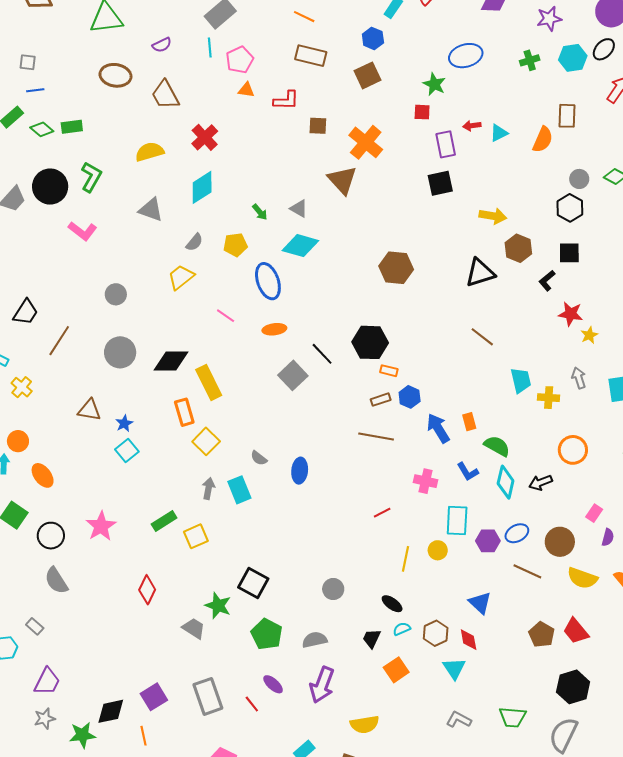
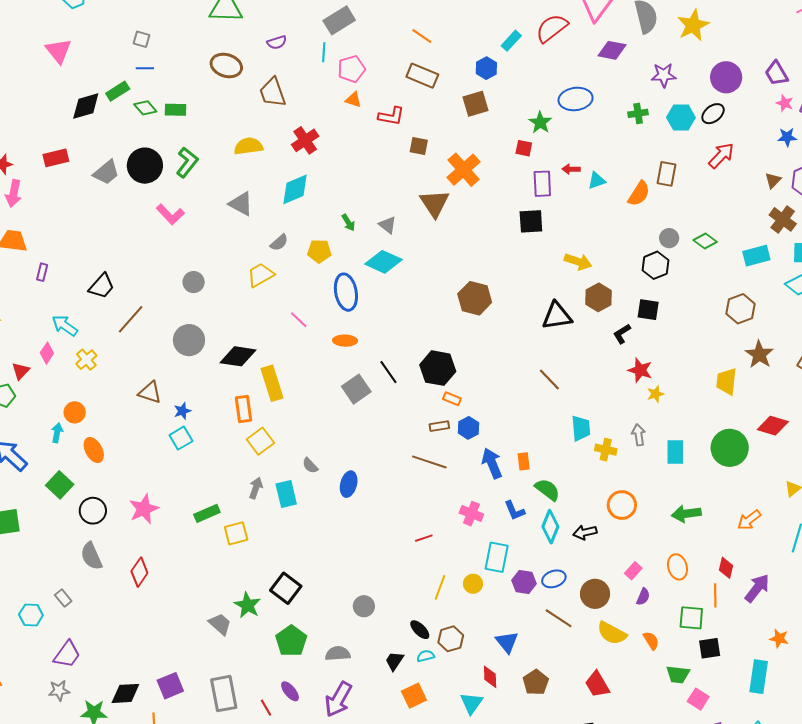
red diamond: (147, 590) -> (139, 572), moved
brown hexagon: (436, 633) -> (451, 639), moved
brown pentagon: (542, 635) -> (536, 682), moved

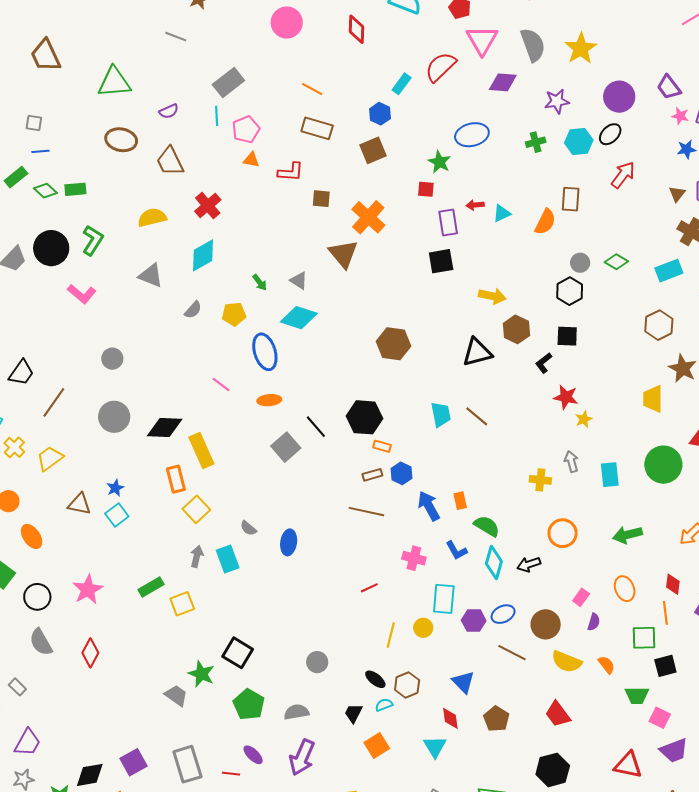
yellow trapezoid: (261, 275) -> (50, 458), moved
brown triangle: (150, 392) -> (79, 504), moved
cyan trapezoid: (581, 428) -> (441, 414), moved
red line: (266, 708) -> (231, 774), turned -48

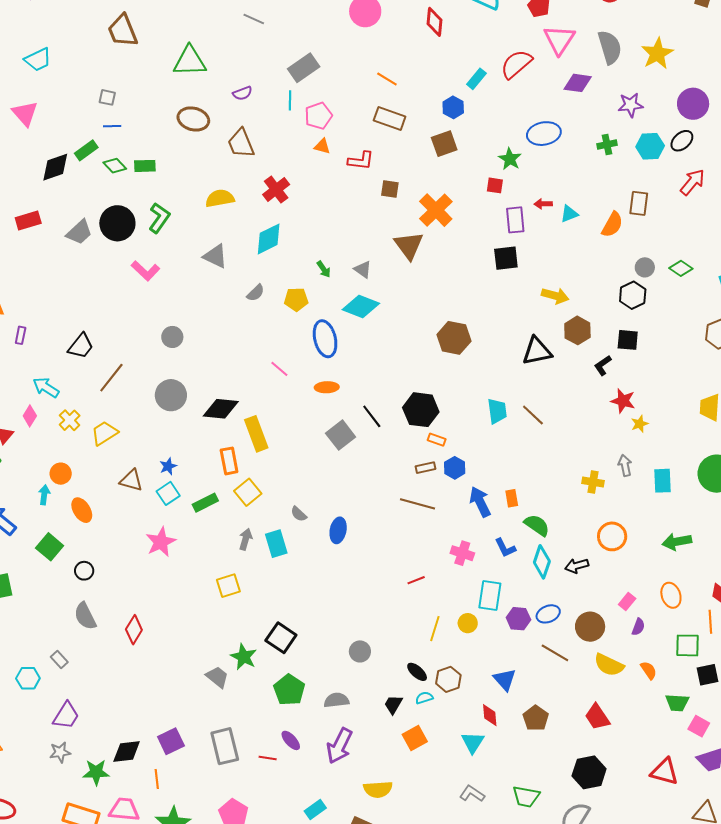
green rectangle: (151, 587) -> (205, 503), moved
pink star: (88, 590) -> (161, 542), moved
black circle: (37, 597) -> (84, 571), size x0.7

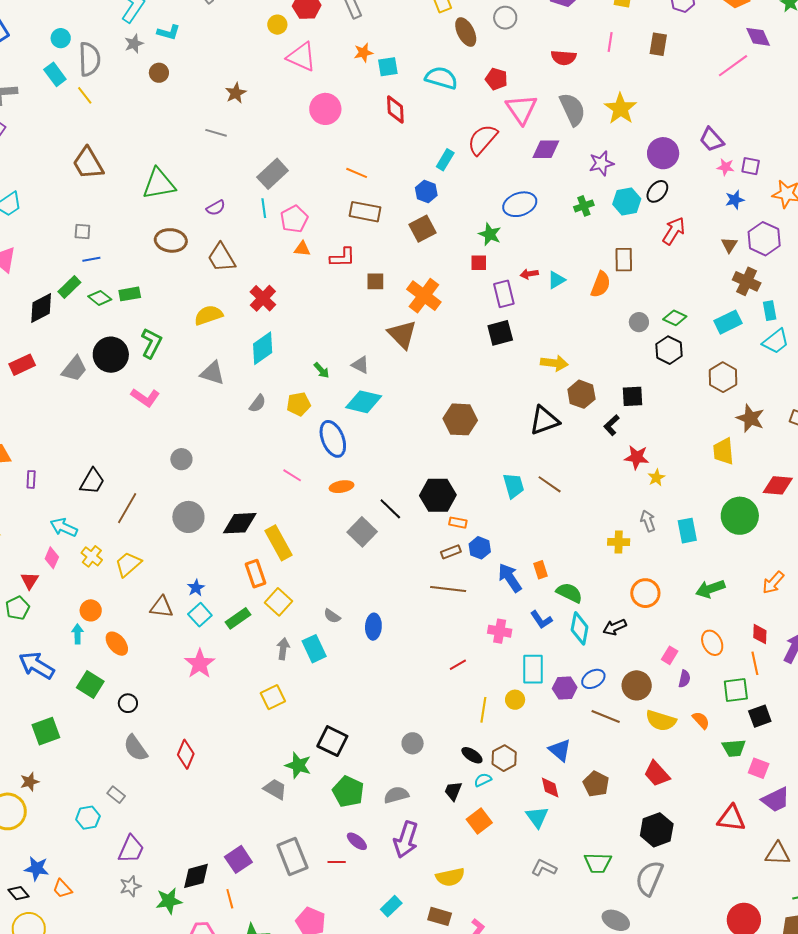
black hexagon: (633, 295) -> (669, 350), moved

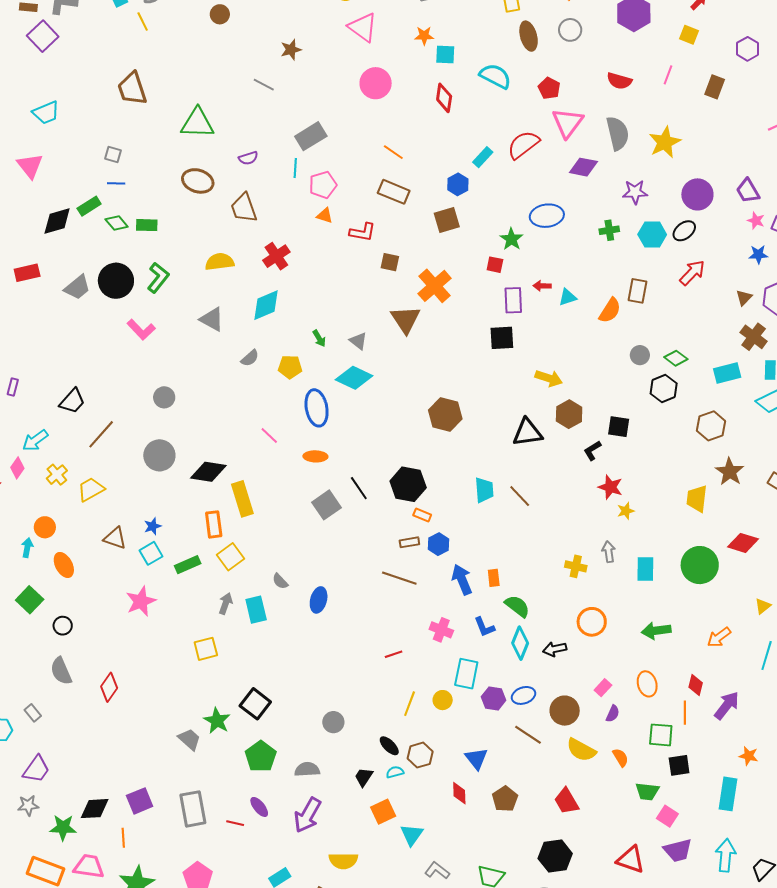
cyan arrow: (64, 527) -> (35, 440), turned -72
cyan triangle: (537, 817) -> (412, 835), moved

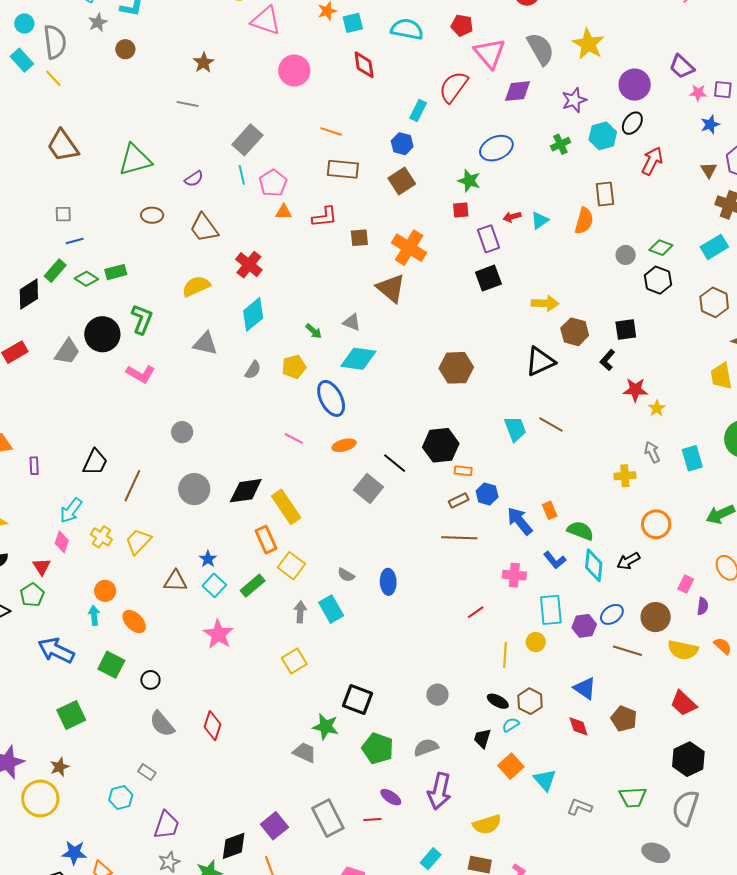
brown ellipse: (198, 181) -> (152, 215), size x0.7

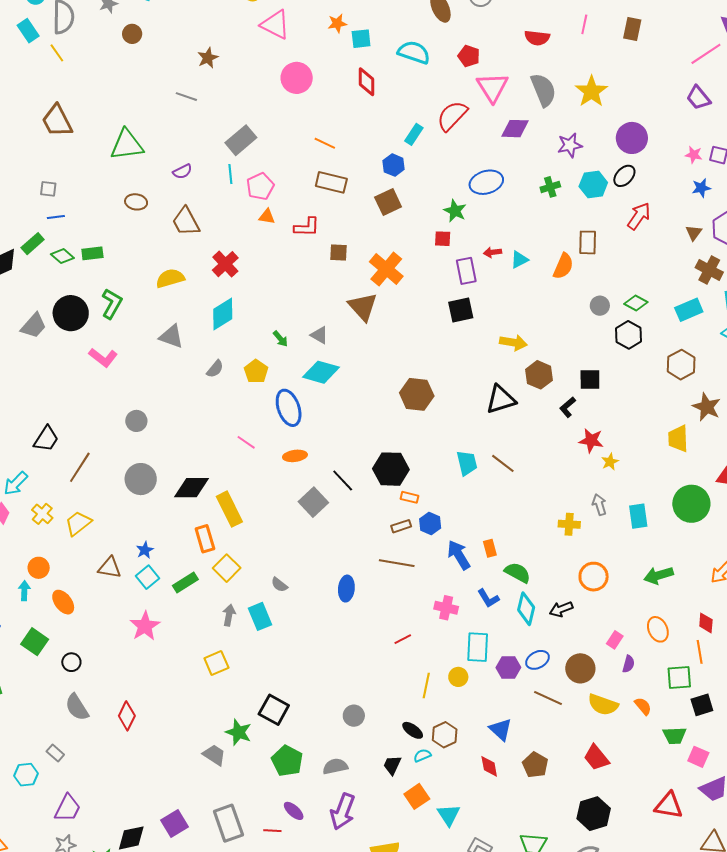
purple trapezoid: (682, 67) -> (698, 98), moved
yellow pentagon: (294, 367) -> (256, 371), turned -30
blue ellipse: (388, 582) -> (346, 589), moved

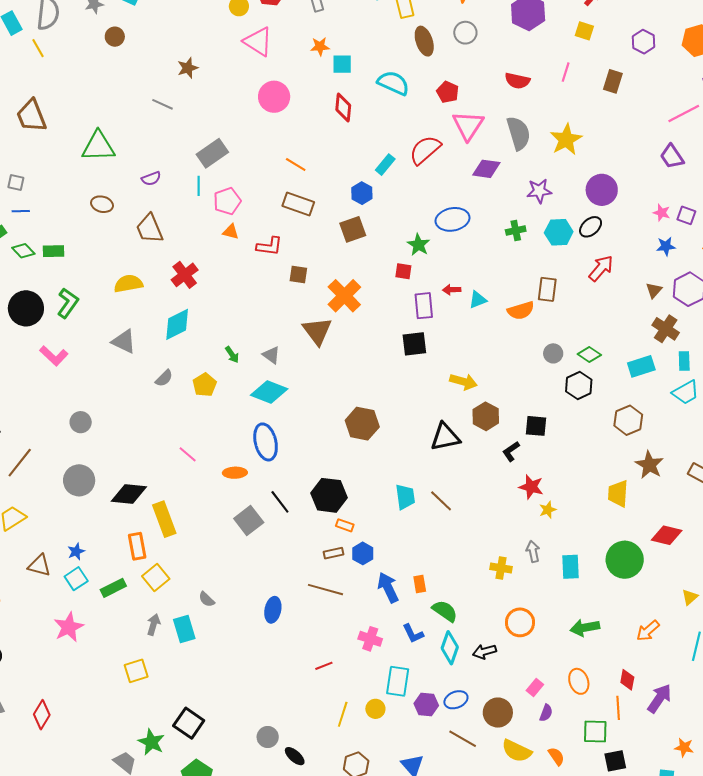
orange semicircle: (563, 266) -> (521, 311), turned 44
blue ellipse: (289, 408) -> (266, 442), moved
black ellipse: (413, 730) -> (295, 756), moved

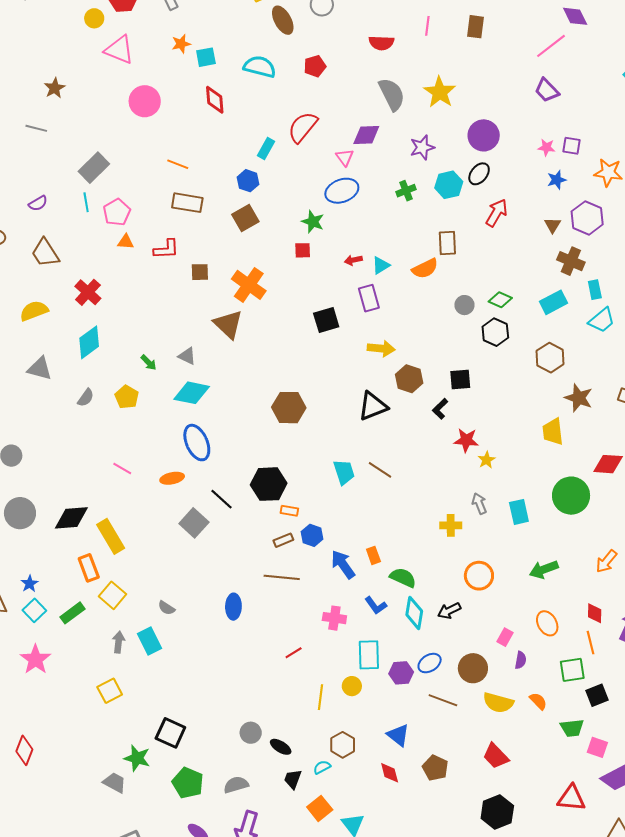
red pentagon: (448, 92) -> (315, 66), turned -30
pink triangle: (468, 126) -> (345, 157), moved, size x0.6
purple rectangle: (424, 306) -> (369, 298), moved

